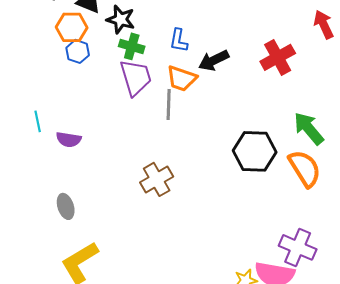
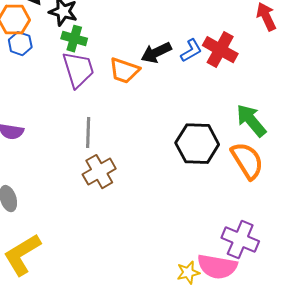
blue L-shape: (179, 40) -> (191, 51), moved, turned -130
red cross: (278, 57) -> (220, 50), turned -32
gray line: (169, 104) -> (88, 133), moved

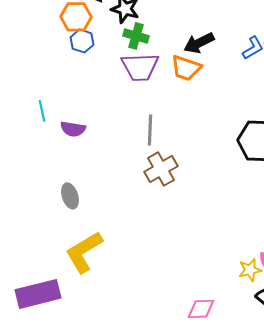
black arrow: (156, 53) -> (199, 43), moved
purple trapezoid: (78, 70) -> (140, 67), turned 105

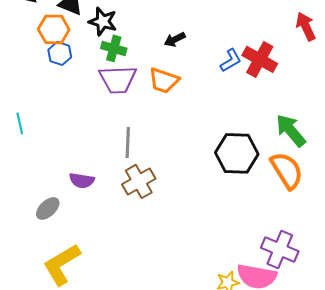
black arrow: (199, 43) -> (175, 39), moved, size x0.7
purple semicircle: (73, 129) -> (82, 180), moved
gray ellipse: (70, 196) -> (48, 208), turned 65

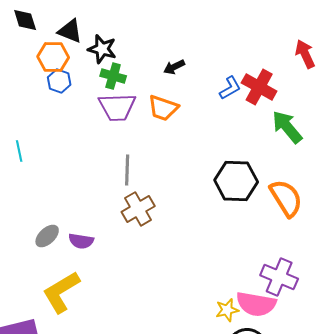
green arrow: (291, 130) -> (287, 127), moved
purple semicircle: (82, 180) -> (81, 241), moved

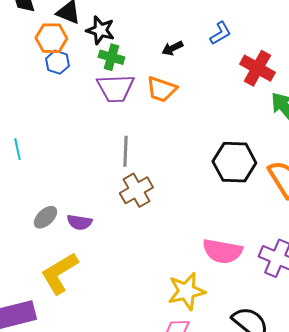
blue L-shape: (230, 88) -> (220, 33), moved
cyan line: (19, 151) -> (17, 149), moved
pink semicircle: (256, 304) -> (222, 251), moved
yellow star: (227, 310) -> (186, 291), moved, size x1.6

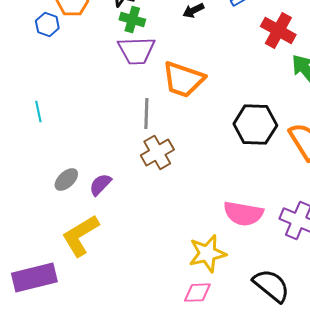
blue hexagon: (57, 62) -> (47, 25), moved
orange trapezoid: (161, 89) -> (183, 80), moved, size x1.4
purple semicircle: (79, 222) -> (100, 185), turned 125

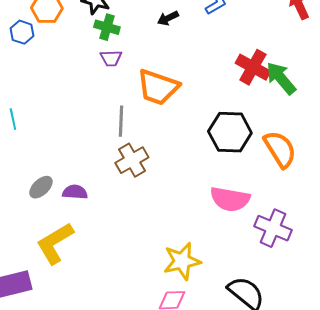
red cross: (278, 31) -> (253, 67), moved
purple trapezoid: (136, 51) -> (111, 58), size x0.6
purple semicircle: (100, 185) -> (75, 192), turned 50
pink semicircle: (243, 214) -> (230, 199), moved

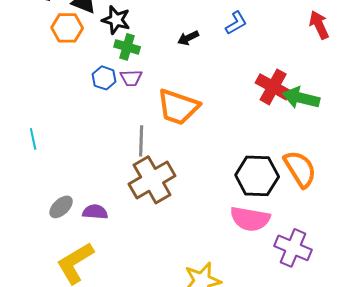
blue hexagon: (22, 32) -> (104, 78), moved
green arrow: (281, 78) -> (301, 98), turned -36
black hexagon: (230, 132) -> (257, 176), moved
brown cross: (132, 160) -> (152, 180), size x1.4

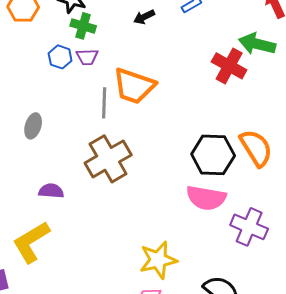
green arrow: (301, 98) -> (257, 44), moved
gray line: (141, 141) -> (104, 103), moved
gray ellipse: (61, 207) -> (33, 126), moved, turned -30

